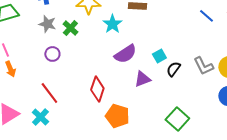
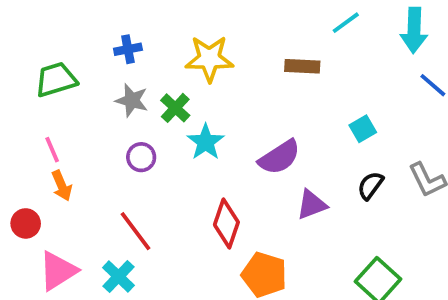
cyan star: (112, 24) -> (206, 142), moved
cyan square: (159, 56) -> (363, 129), moved

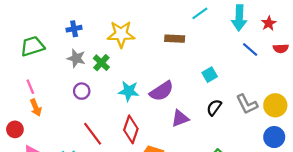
cyan star: (206, 142) -> (129, 91), moved, turned -30
red line: (135, 231) -> (93, 134), moved

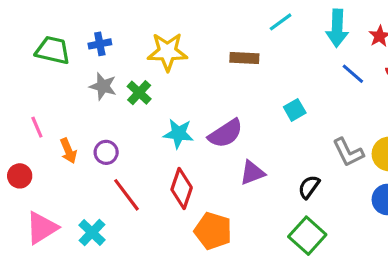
green trapezoid: (32, 46) -> (53, 50), moved, turned 30
purple circle: (82, 91) -> (106, 152), moved
orange arrow: (36, 107) -> (68, 151), moved
black semicircle: (214, 107) -> (309, 187), moved
red circle: (15, 129) -> (20, 176), moved

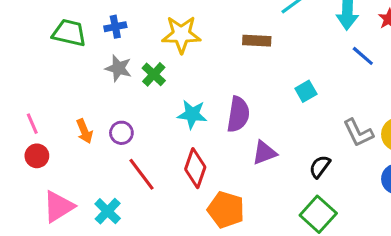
pink line: (37, 127) -> (32, 124), moved
purple semicircle: (226, 133) -> (238, 114), turned -48

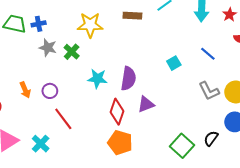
blue cross: (115, 27) -> (39, 24), moved
brown rectangle: (257, 41) -> (132, 16), moved
blue line: (363, 56) -> (208, 54), moved
black semicircle: (320, 167) -> (211, 138), moved
red diamond: (195, 168) -> (117, 112), moved

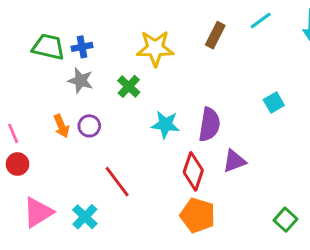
brown rectangle: (132, 16) -> (215, 35), turned -66
gray star: (48, 48) -> (80, 81), moved
orange arrow: (25, 90) -> (61, 126), moved
purple circle: (50, 91) -> (89, 126), moved
green square: (182, 146) -> (286, 220), size x0.7

